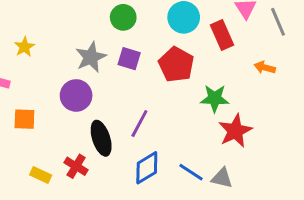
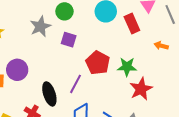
gray star: (91, 57) -> (40, 27), moved
red pentagon: (176, 65) -> (98, 63), moved
purple circle: (76, 95) -> (17, 70), moved

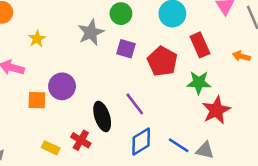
red rectangle: (132, 23) -> (200, 45), moved
red pentagon: (98, 63) -> (162, 61), moved
purple line: (76, 84) -> (135, 104), turned -66

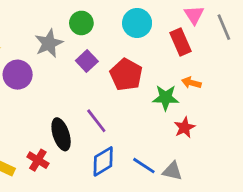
red rectangle: (200, 45) -> (180, 42), moved
purple square: (126, 49) -> (87, 61), turned 30
orange arrow: (241, 56) -> (191, 83), moved
purple circle: (62, 86) -> (18, 75), moved
red star: (216, 110) -> (185, 128), size x0.7

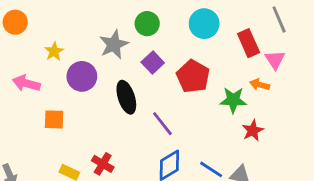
pink triangle: (194, 15) -> (275, 60), moved
gray line: (224, 27) -> (279, 19), moved
black ellipse: (61, 134) -> (126, 97), moved

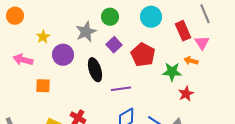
purple line: (162, 124) -> (121, 89), turned -60

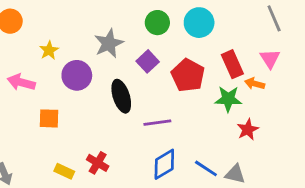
green circle: (110, 17) -> (157, 23), moved
red rectangle: (183, 31) -> (232, 64), moved

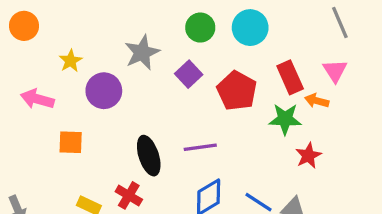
black ellipse: (121, 96) -> (149, 156), moved

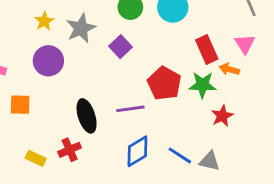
yellow star: (71, 61) -> (44, 21), moved
red pentagon: (237, 91) -> (164, 83), moved
red cross: (129, 195) -> (70, 150), turned 35

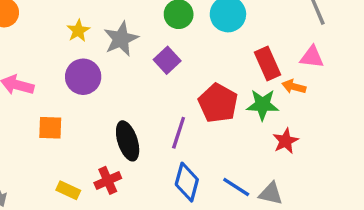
pink triangle: (245, 44) -> (312, 57), turned -50
purple line: (130, 109) -> (179, 133), turned -64
blue diamond: (137, 151) -> (187, 182), turned -44

